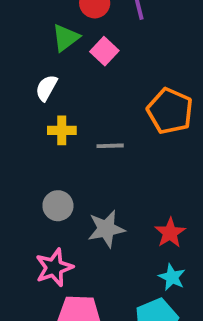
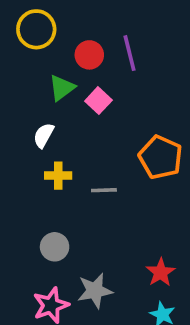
gray star: (106, 229) -> (95, 291), moved

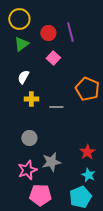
green triangle: (62, 88) -> (21, 44), moved

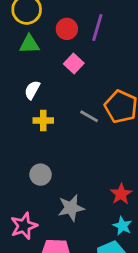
purple line: (70, 32) -> (97, 28), turned 30
green triangle: (21, 44) -> (29, 44), turned 35
gray line: (56, 107) -> (89, 116), moved, turned 32
pink star: (27, 170) -> (24, 226), moved

